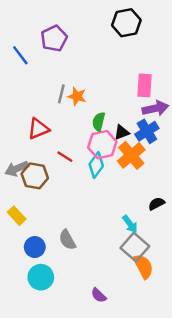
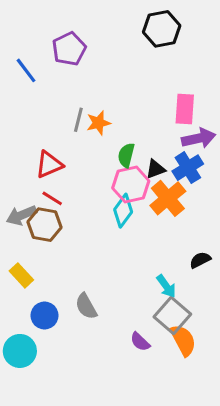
orange star: (77, 96) -> (98, 123), turned -30
red line: (65, 157) -> (52, 198), moved
cyan circle: (41, 277) -> (20, 351), moved
purple semicircle: (99, 295) -> (140, 342), moved

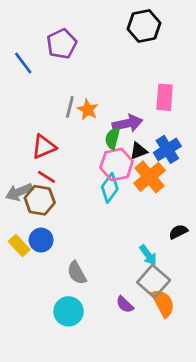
orange star: (98, 123) -> (88, 110), turned -30
purple arrow: (199, 138) -> (128, 123), moved
blue circle: (44, 316) -> (41, 240), moved
cyan circle: (20, 351) -> (68, 311), moved

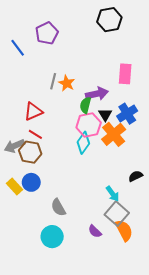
black triangle: (138, 151) -> (105, 115), turned -40

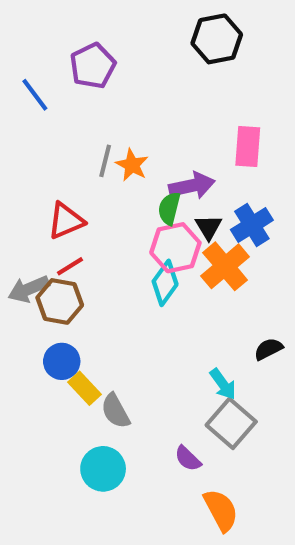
red line: (35, 134) -> (70, 266), turned -64
yellow rectangle: (15, 187) -> (84, 388), moved
orange semicircle: (124, 230) -> (221, 510), moved

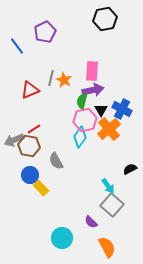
pink rectangle: (248, 146) -> (92, 71), moved
red triangle: (66, 221) -> (30, 90), moved
blue cross: (252, 225) -> (122, 109), turned -30
gray semicircle: (115, 411) -> (56, 161), moved
cyan circle: (103, 469) -> (62, 238), moved

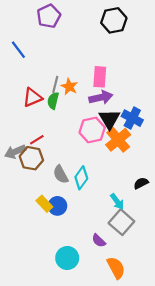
purple pentagon: (45, 32) -> (49, 16), moved
green semicircle: (82, 101) -> (53, 101), moved
black triangle: (101, 110) -> (110, 119), size x1.5
cyan diamond: (80, 137) -> (81, 178), moved
blue circle: (30, 175) -> (57, 206), moved

